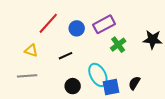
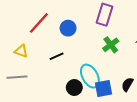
purple rectangle: (104, 24) -> (104, 15), moved, turned -45
black circle: (73, 86) -> (74, 88), moved

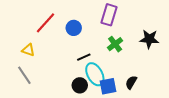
black line: (57, 56) -> (84, 57), moved
gray line: (17, 77) -> (24, 75), turned 60

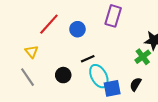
green cross: (115, 44) -> (143, 57), moved
yellow triangle: (28, 50) -> (32, 52), turned 32
black circle: (80, 85) -> (63, 75), moved

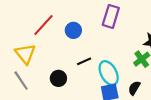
yellow triangle: (32, 52) -> (25, 54), size x1.5
cyan ellipse: (99, 76) -> (109, 73), moved

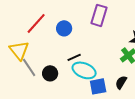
cyan ellipse: (109, 73) -> (84, 70), moved, turned -40
gray line: (21, 81) -> (29, 67), moved

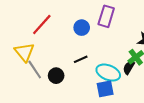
blue circle: (64, 28) -> (82, 28), moved
cyan ellipse: (84, 70) -> (108, 73), moved
black semicircle: (121, 82) -> (129, 67), moved

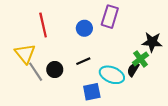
red line: (42, 25) -> (43, 25), turned -55
black circle: (56, 76) -> (55, 70), moved
blue square: (105, 89) -> (92, 92), moved

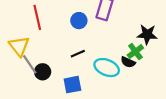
black circle: (55, 70) -> (43, 72), moved
black semicircle: (133, 70) -> (128, 62), turned -96
blue square: (92, 92) -> (72, 85), moved

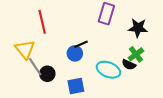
blue circle: (79, 21) -> (75, 53), moved
black star: (147, 34) -> (138, 28), moved
black line: (78, 54) -> (81, 44), moved

